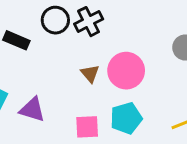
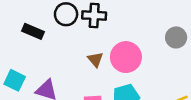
black cross: (89, 22) -> (94, 15), turned 30

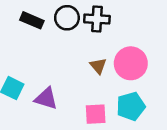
black rectangle: (33, 31) -> (32, 20), moved

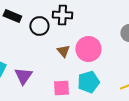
black circle: (67, 18) -> (39, 26), moved
purple triangle: (46, 98) -> (23, 76), turned 48

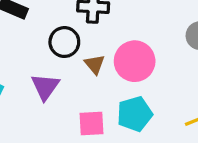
black circle: (39, 26) -> (64, 42), moved
purple triangle: (23, 76) -> (45, 87), moved

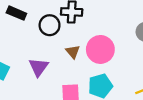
black circle: (64, 42) -> (50, 25), moved

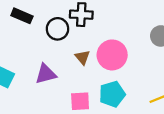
purple triangle: (39, 67) -> (46, 74), turned 40

